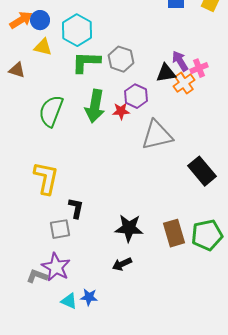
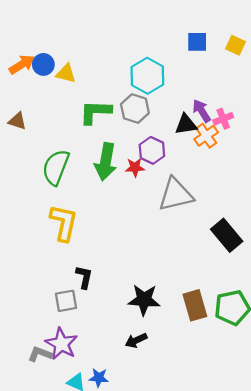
cyan hexagon: (77, 30) -> (147, 76), moved
yellow triangle: (43, 47) -> (66, 74), moved
yellow L-shape: (46, 178) -> (64, 223), moved

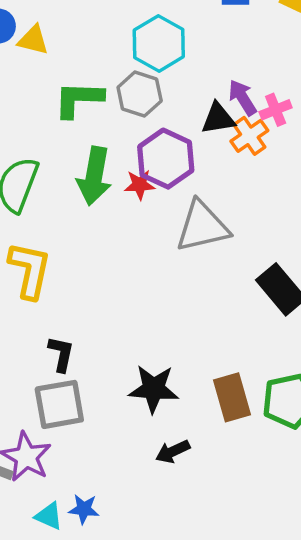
purple hexagon: (152, 150) -> (166, 159), size x1.4
gray square: (66, 301) -> (59, 404), moved, size x1.4
black arrow: (136, 340) -> (173, 452), moved

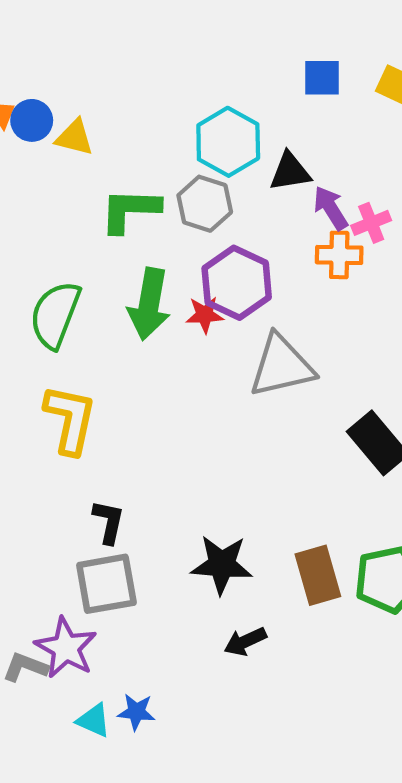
black triangle: (218, 118) -> (290, 172), moved
orange cross: (249, 136) -> (339, 255), turned 36

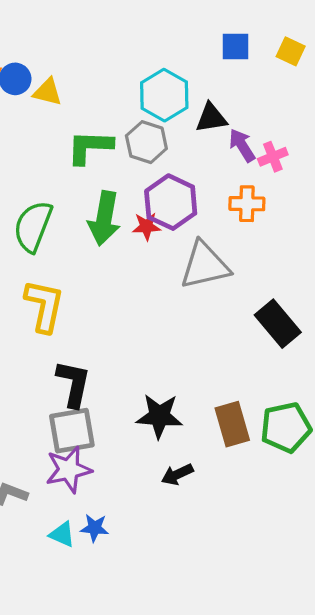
orange cross: (339, 255) -> (247, 204), moved
black L-shape: (109, 522) -> (73, 384), size x1.4
purple star: (66, 648) -> (69, 470), moved, turned 30

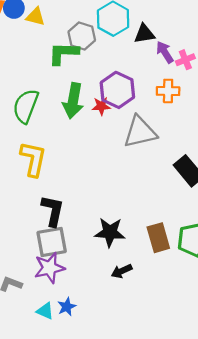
gray hexagon: (146, 142) -> (82, 36), moved
blue star: (95, 528) -> (67, 307), turned -30

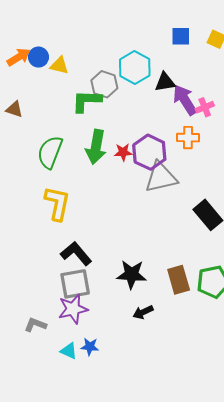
purple arrow: (165, 52) -> (185, 100), size x1.4
purple hexagon: (117, 90) -> (149, 152), moved
black L-shape: (53, 211) -> (76, 254), turned -52
blue star: (67, 307) -> (90, 347), turned 30

